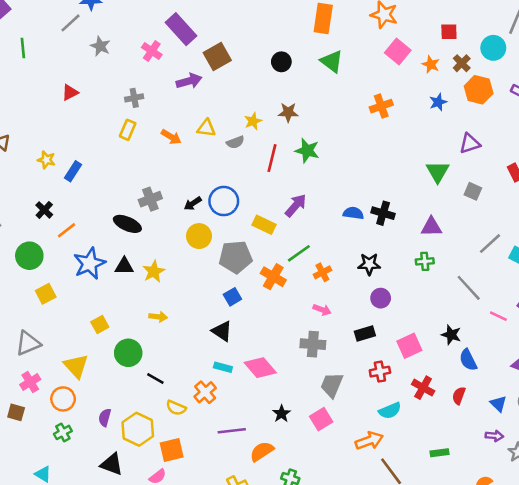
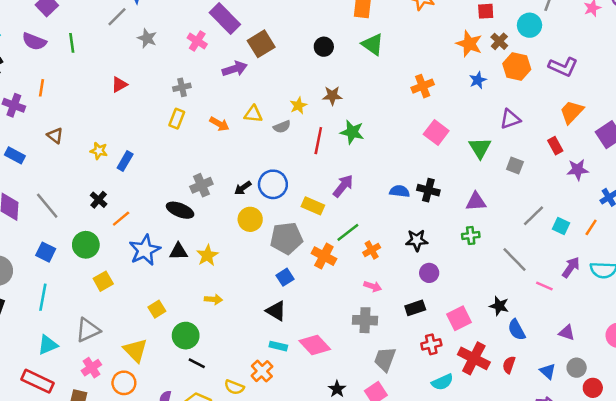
pink square: (398, 51) -> (436, 133), moved
orange star: (431, 64) -> (469, 44), size x1.5
black line: (155, 378) -> (197, 363), moved
red cross: (423, 388) -> (474, 358), size x1.4

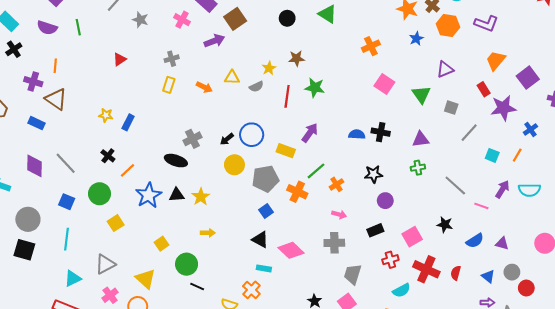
brown triangle: (55, 136) -> (56, 99), moved, size x1.6
purple star: (578, 170) -> (503, 108), size x1.4
gray line: (534, 216) -> (469, 133), moved
blue semicircle: (517, 330) -> (475, 241), moved, turned -90
pink diamond: (315, 345) -> (291, 250), moved

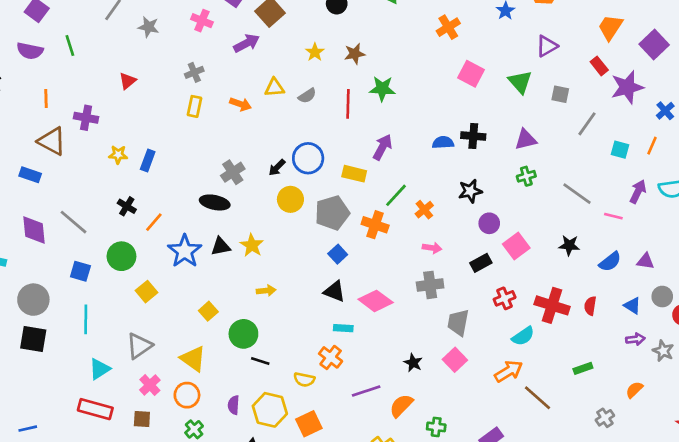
yellow star: (269, 68) -> (315, 52), moved
purple cross: (33, 82) -> (86, 118), moved
pink square: (412, 237) -> (516, 246), moved

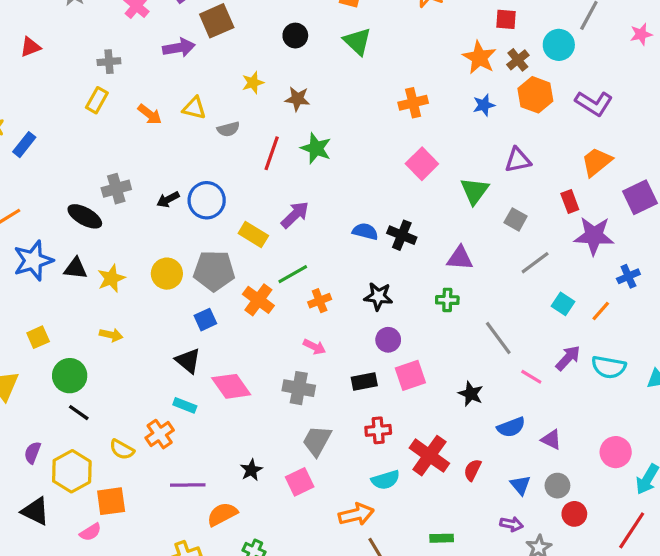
yellow circle: (290, 199) -> (167, 274), moved

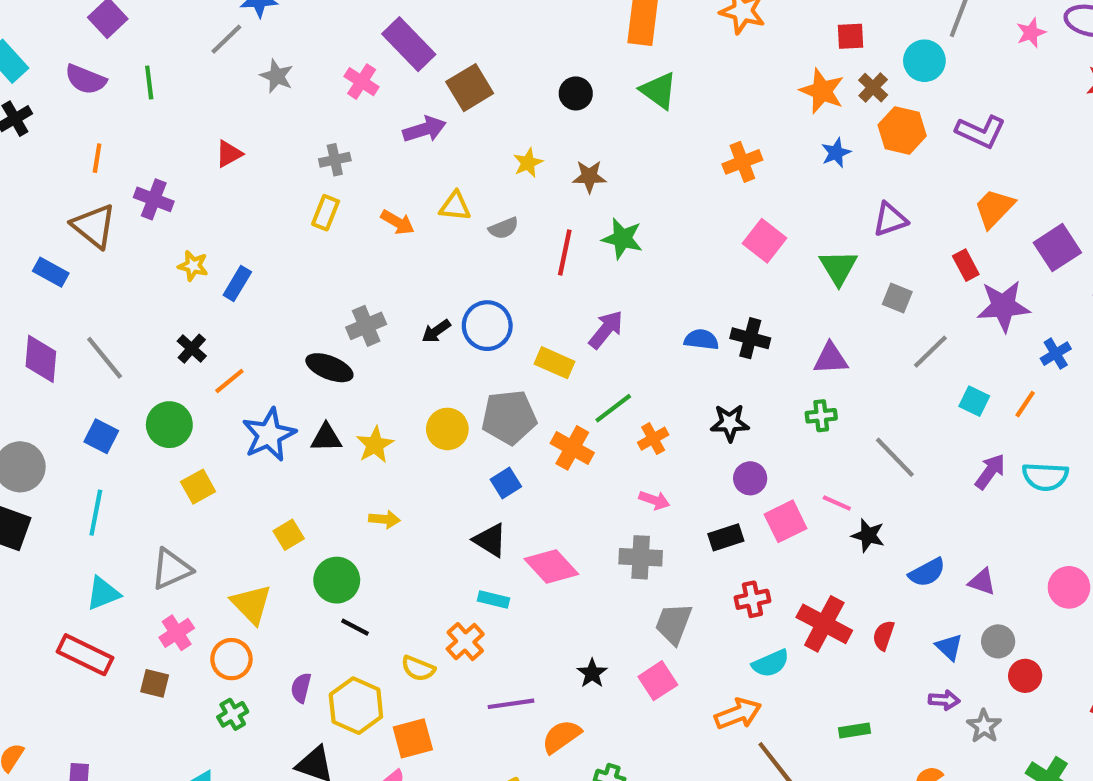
pink line: (531, 377) -> (837, 503), moved

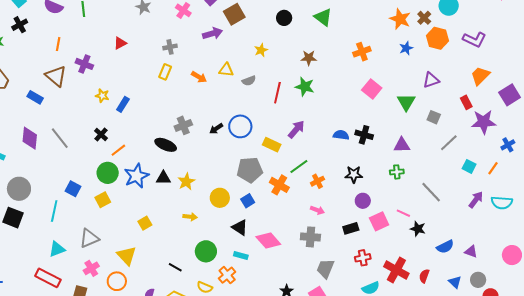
brown star: (589, 176) -> (309, 58), moved
green circle: (169, 425) -> (108, 173), moved
yellow circle: (447, 429) -> (220, 198), moved
blue square: (101, 436) -> (73, 189), moved
green circle: (337, 580) -> (206, 251), moved

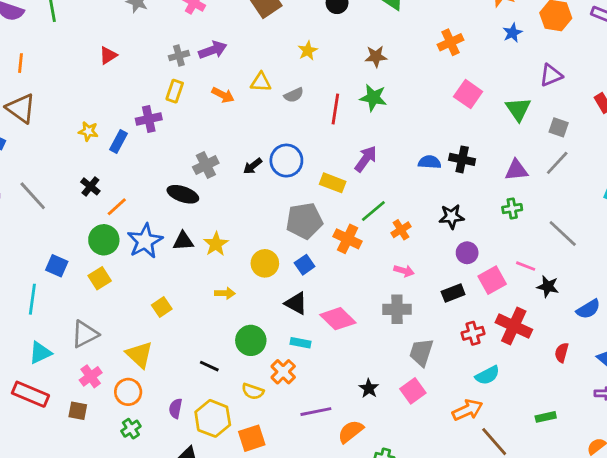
purple arrow: (213, 33) -> (213, 50), moved
purple cross: (84, 64) -> (149, 119), moved, turned -30
gray line: (449, 143) -> (557, 163), moved
red cross: (396, 270) -> (514, 326), moved

